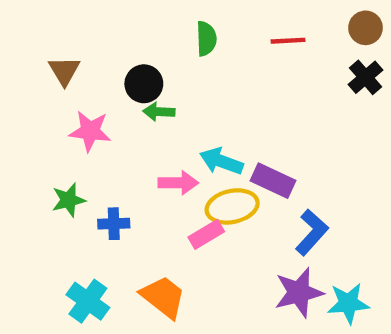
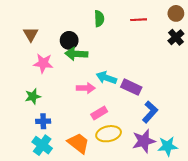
green arrow: (159, 112) -> (76, 54), size x1.5
yellow ellipse: (232, 206) -> (109, 134), moved
blue cross: (114, 224) -> (43, 121), moved

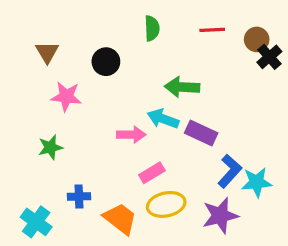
brown circle: (176, 13) -> (257, 39), moved
green arrow: (76, 54) -> (182, 87), moved
blue cross: (43, 121) -> (79, 197), moved
cyan cross: (42, 145) -> (36, 222), moved
cyan star: (168, 146) -> (257, 182), moved

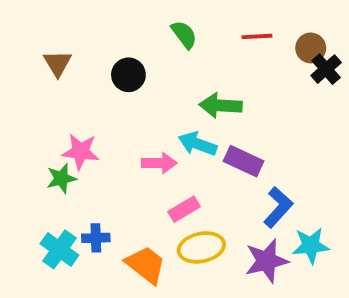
green semicircle: (152, 28) -> (184, 35), turned -35
pink star: (66, 97) -> (80, 152), moved
cyan star: (257, 182) -> (311, 246), moved
cyan cross: (36, 222) -> (59, 249), moved

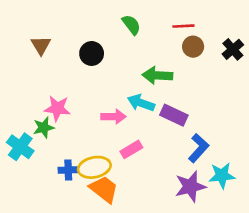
brown circle: (311, 48) -> (193, 47), moved
yellow ellipse: (201, 247) -> (94, 167), moved
cyan cross: (59, 249) -> (20, 147), moved

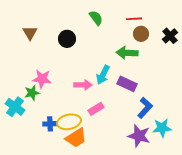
green arrow: (157, 75) -> (127, 53), moved
cyan arrow: (141, 103) -> (103, 75), turned -84
purple star: (190, 186) -> (139, 136), turned 30
orange trapezoid: (104, 189) -> (76, 138), turned 110

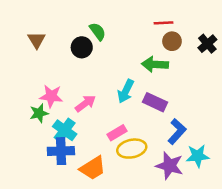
green semicircle: (96, 18) -> (98, 31), moved
pink arrow: (83, 85) -> (85, 103), moved, turned -36
cyan cross: (15, 107) -> (65, 130), moved
yellow ellipse: (69, 122) -> (132, 149), moved
blue cross: (50, 124) -> (61, 151), size x1.5

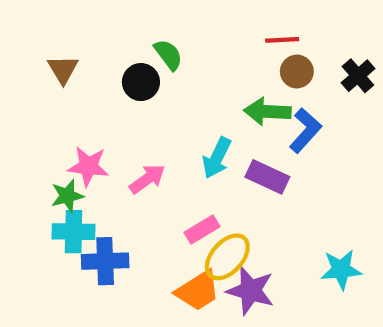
cyan cross: (65, 130) -> (74, 232), moved, turned -35
blue L-shape: (177, 131) -> (305, 130), moved
yellow ellipse: (132, 149) -> (227, 257), turned -36
purple star: (170, 166) -> (250, 291), moved
orange trapezoid: (93, 168) -> (198, 291), moved

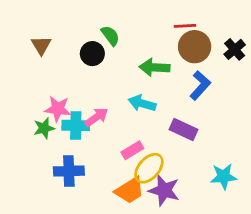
brown circle: (297, 72) -> (195, 47), size x1.5
green arrow: (267, 112) -> (155, 67), moved
cyan arrow: (217, 158) -> (142, 103), turned 80
purple rectangle: (267, 177) -> (184, 130), moved
cyan cross: (74, 232) -> (76, 125), moved

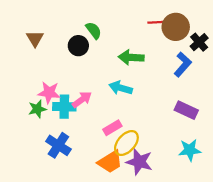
brown circle: (195, 47) -> (176, 27), moved
blue L-shape: (200, 85) -> (183, 64), moved
purple rectangle: (184, 130) -> (186, 110), moved
blue cross: (69, 171) -> (58, 145), turned 35

